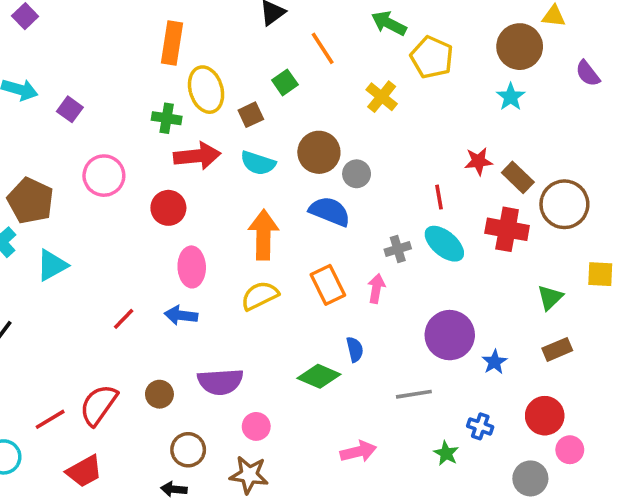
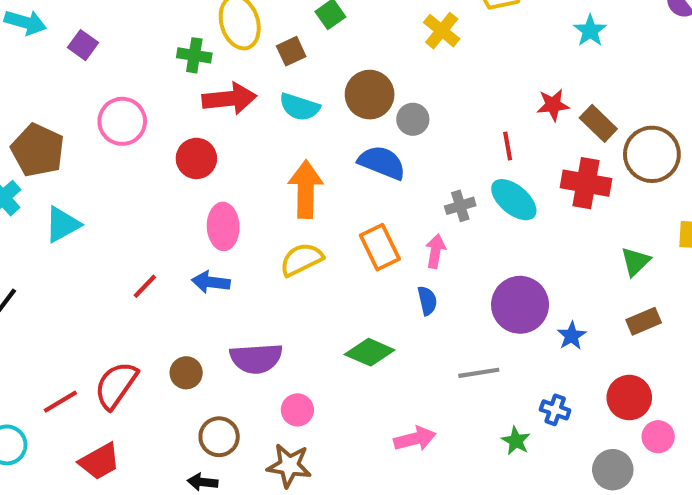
blue semicircle: (355, 349) -> (427, 301), moved

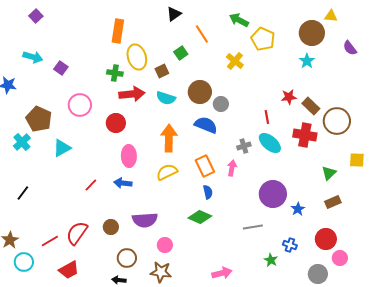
cyan triangle: (62, 224) -> (62, 148), moved
blue semicircle: (427, 301) -> (208, 192), moved
pink arrow: (415, 439) -> (222, 273), moved

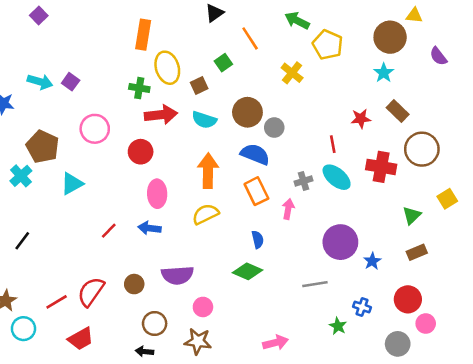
cyan arrow: (33, 57) -> (40, 82), moved
brown rectangle: (311, 106) -> (398, 111), moved
yellow square: (357, 160) -> (447, 199), turned -35
orange rectangle: (205, 166) -> (256, 191), moved

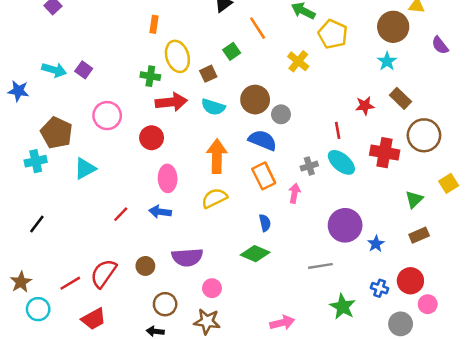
orange rectangle: (143, 35) -> (154, 24), size x0.6
cyan cross: (21, 176) -> (36, 161), turned 30
blue cross: (362, 307) -> (380, 288), moved
green star: (338, 326) -> (343, 307), size x1.5

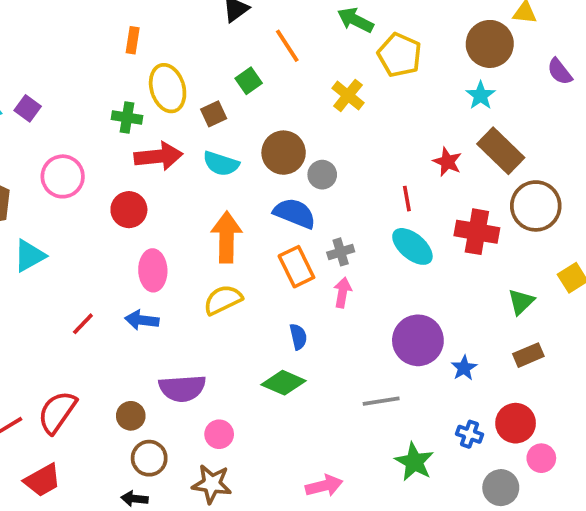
brown rectangle: (401, 98) -> (501, 151), size x1.4
red star: (365, 106) -> (447, 162), turned 30
gray cross: (309, 166) -> (341, 252), moved
brown circle: (145, 266) -> (131, 416), moved

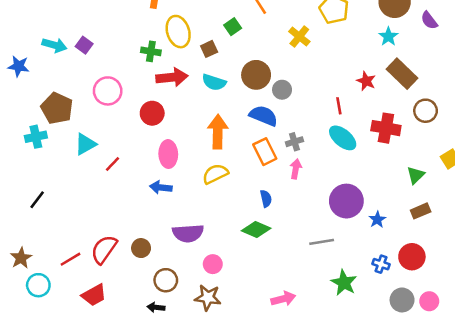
purple semicircle: (560, 72) -> (429, 20), moved
brown circle: (536, 206) -> (426, 111), size x0.7
red line: (83, 324) -> (113, 164), moved
brown circle: (131, 416) -> (141, 248), moved
pink circle: (541, 458) -> (429, 301), moved

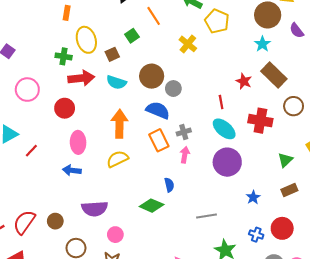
blue semicircle: (266, 199) -> (169, 185), moved
purple circle: (346, 201) -> (227, 162), moved

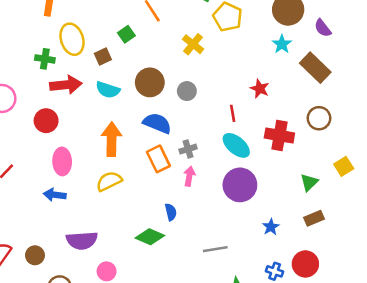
brown rectangle: (274, 75) -> (315, 68), moved
gray circle: (173, 89) -> (187, 91), moved

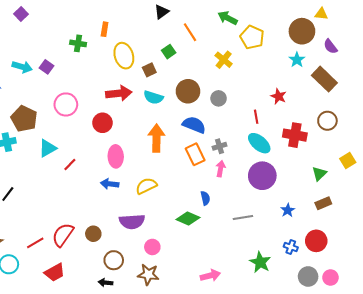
green cross: (45, 59) -> (78, 43), moved
yellow semicircle: (109, 181) -> (146, 186), moved
gray line: (215, 249) -> (243, 217), moved

